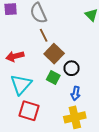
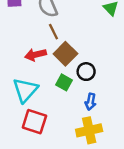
red arrow: (15, 56) -> (35, 55), moved

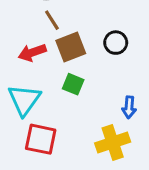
brown square: (65, 54) -> (71, 47), turned 30
black circle: (86, 72) -> (116, 43), moved
blue arrow: (91, 102) -> (129, 107), moved

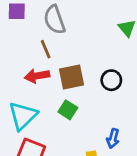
brown line: (52, 20) -> (46, 49), moved

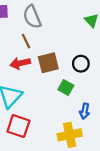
green square: (68, 110) -> (66, 87), moved

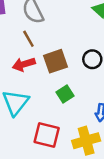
green square: (66, 87) -> (65, 94), moved, turned 32
red square: (18, 126) -> (47, 135), moved

